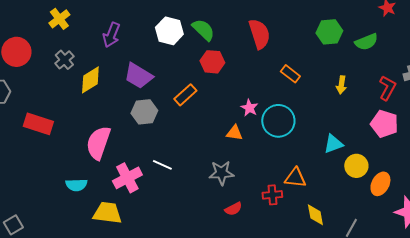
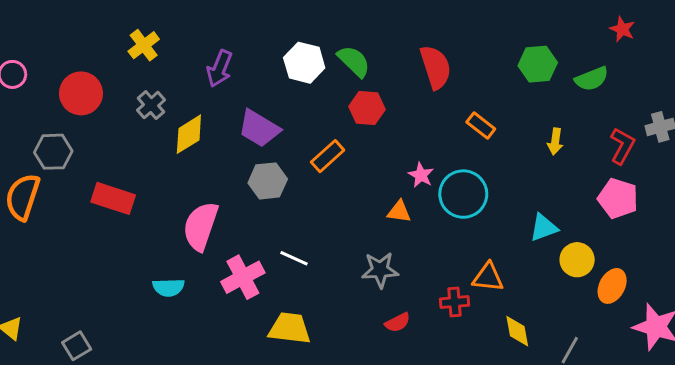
yellow trapezoid: (107, 213) -> (290, 328), moved

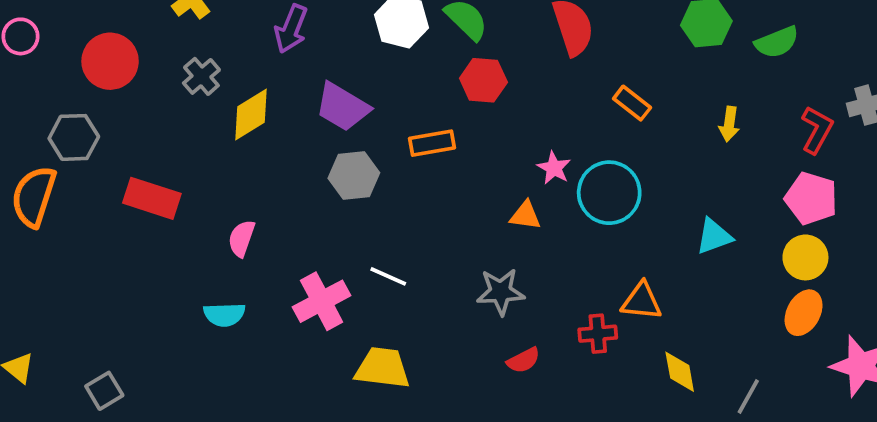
orange rectangle: (328, 156) -> (432, 143), turned 32
pink semicircle: (201, 226) -> (241, 238), moved, size x0.6
yellow circle: (577, 260) -> (805, 257), moved

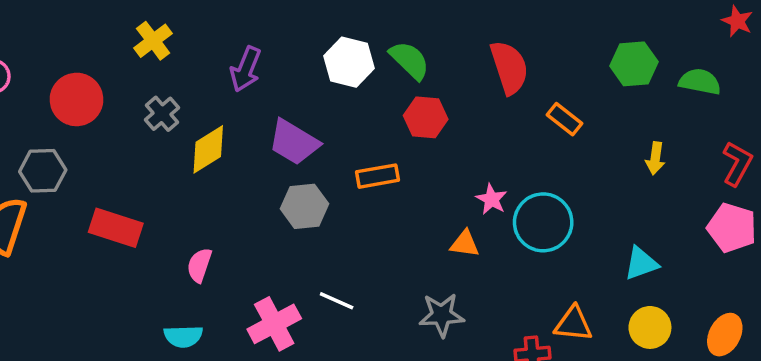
green semicircle: (777, 42) -> (700, 82), turned -147
orange rectangle: (632, 103) -> (564, 119), moved
yellow circle: (805, 257) -> (650, 327), moved

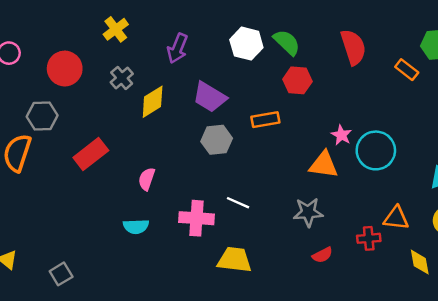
orange rectangle: (564, 119) -> (407, 70), moved
red rectangle: (116, 228) -> (91, 154), turned -56
orange triangle: (465, 244) -> (324, 165), size x1.5
pink cross: (274, 324) -> (197, 218), turned 32

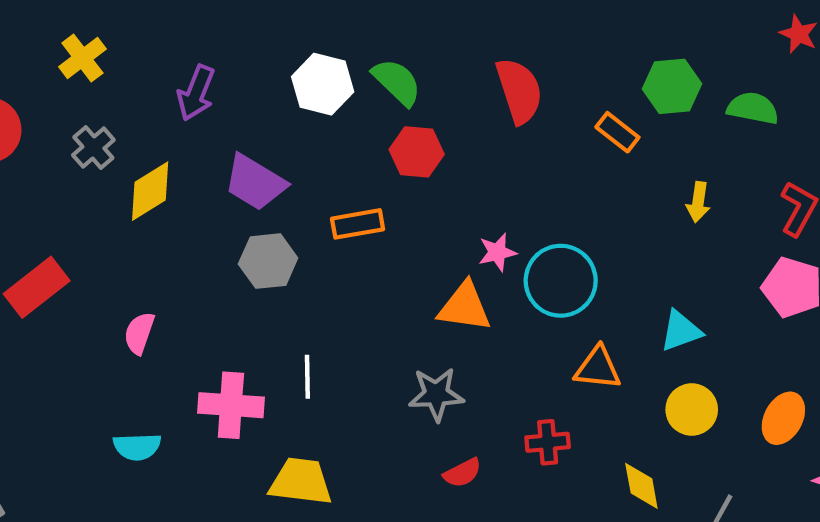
pink star: (341, 135) -> (497, 252), turned 30
white line: (238, 203) -> (307, 377), turned 65
orange triangle: (396, 218) -> (598, 368), moved
cyan semicircle: (136, 226) -> (137, 447), moved

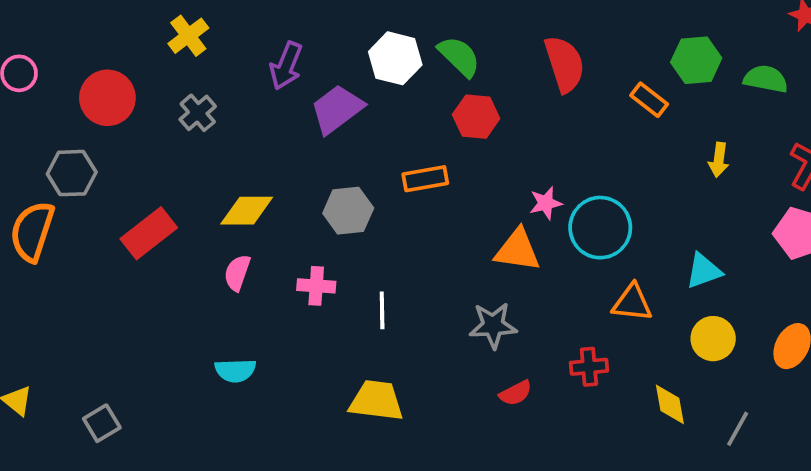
purple trapezoid: (255, 182) -> (337, 109), moved, turned 112
yellow diamond: (150, 191) -> (247, 211), moved, turned 32
pink cross: (231, 405) -> (316, 286), moved, size x0.7

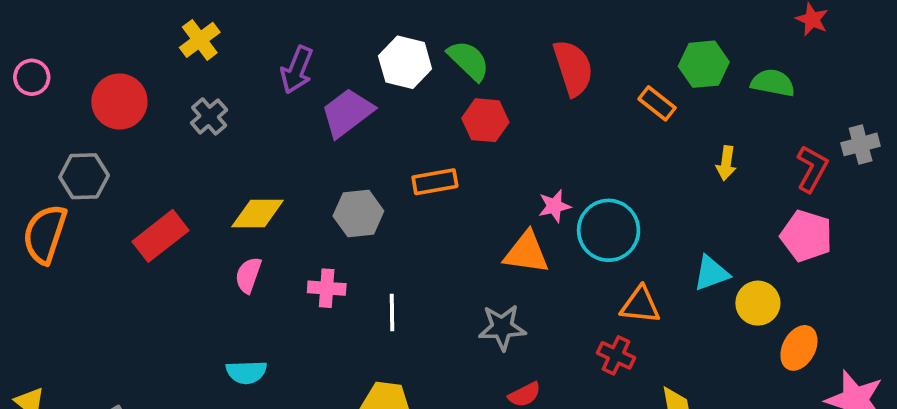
yellow circle: (713, 339) -> (758, 303), moved
red cross: (589, 367) -> (616, 355), moved, turned 30

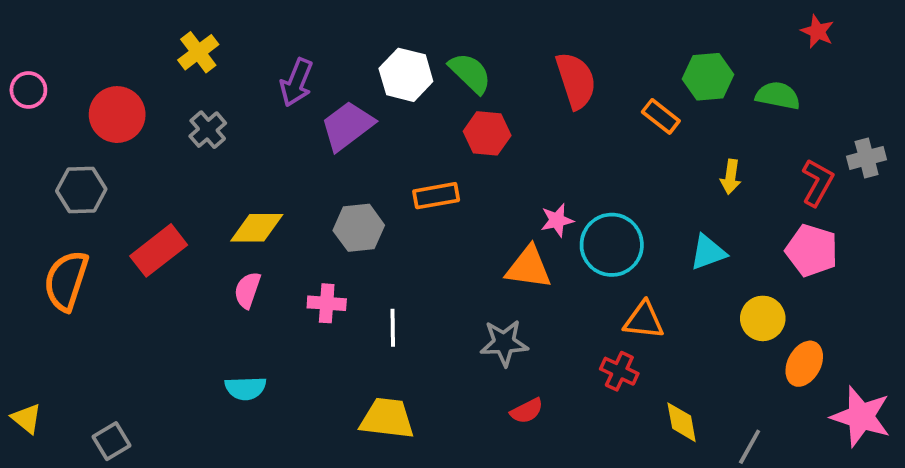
orange semicircle: (45, 234) -> (66, 281), moved
cyan triangle: (711, 273) -> (708, 252), moved

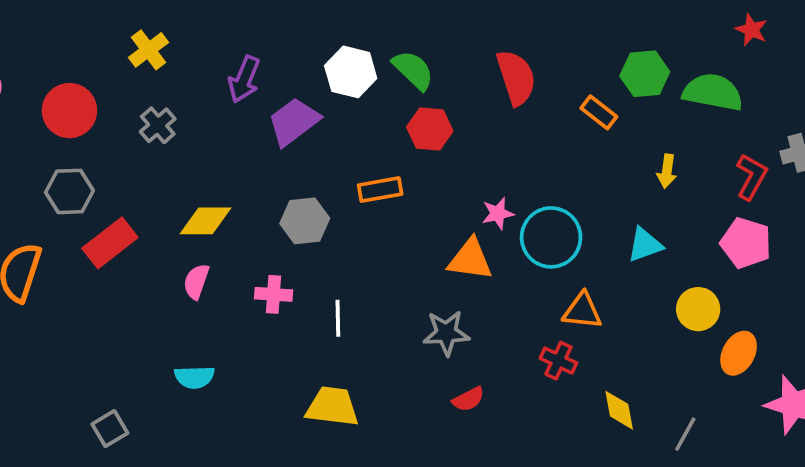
green semicircle: (778, 96) -> (713, 92), size x1.4
gray hexagon: (81, 190) -> (69, 191), moved
gray square: (111, 441) -> (110, 429), moved

